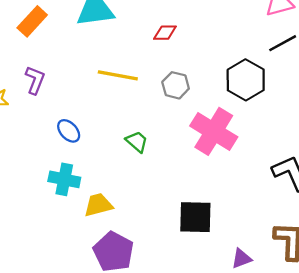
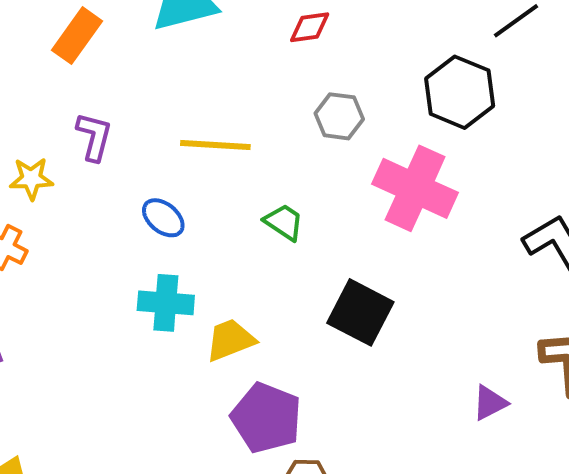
yellow line: (118, 75) -> (215, 145), moved
black square: (195, 217) -> (360, 312), moved, turned 33

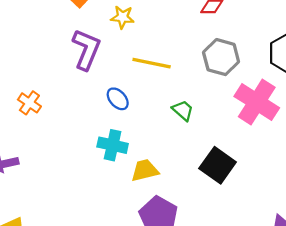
gray hexagon: (339, 116) -> (221, 57), size x1.4
purple L-shape: (94, 137) -> (86, 49), size x1.5
yellow star: (31, 179) -> (122, 17), moved

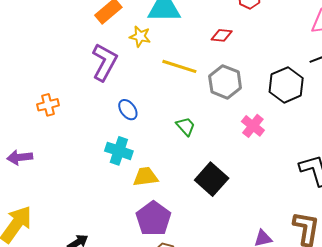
yellow line: (152, 63) -> (179, 66), moved
pink cross: (257, 102) -> (253, 126), size x0.6
orange cross: (29, 103) -> (48, 105), turned 35

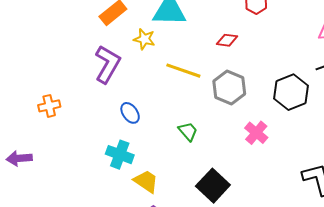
yellow trapezoid: (145, 177) -> (146, 181), turned 40

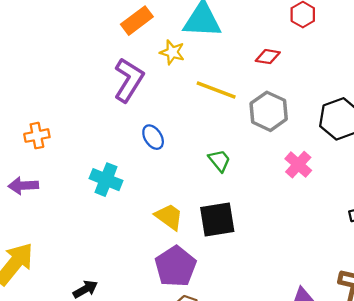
orange cross: (49, 106) -> (37, 136), moved
cyan cross: (120, 155) -> (106, 180), moved
black square: (213, 186) -> (217, 220), moved, turned 36

